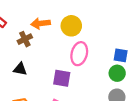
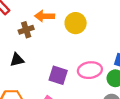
pink ellipse: (79, 54) -> (90, 70), moved, turned 60
black triangle: (20, 69) -> (17, 60), turned -32

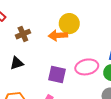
orange arrow: (45, 16) -> (58, 35), moved

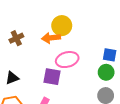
black triangle: (17, 63) -> (12, 78), moved
pink ellipse: (87, 67) -> (67, 60), moved

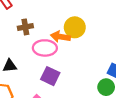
pink ellipse: (67, 60) -> (45, 48), moved

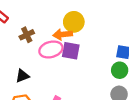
purple square: (50, 76) -> (71, 51), moved

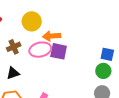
yellow circle: (74, 22) -> (32, 21), moved
brown cross: (27, 35) -> (14, 47), moved

